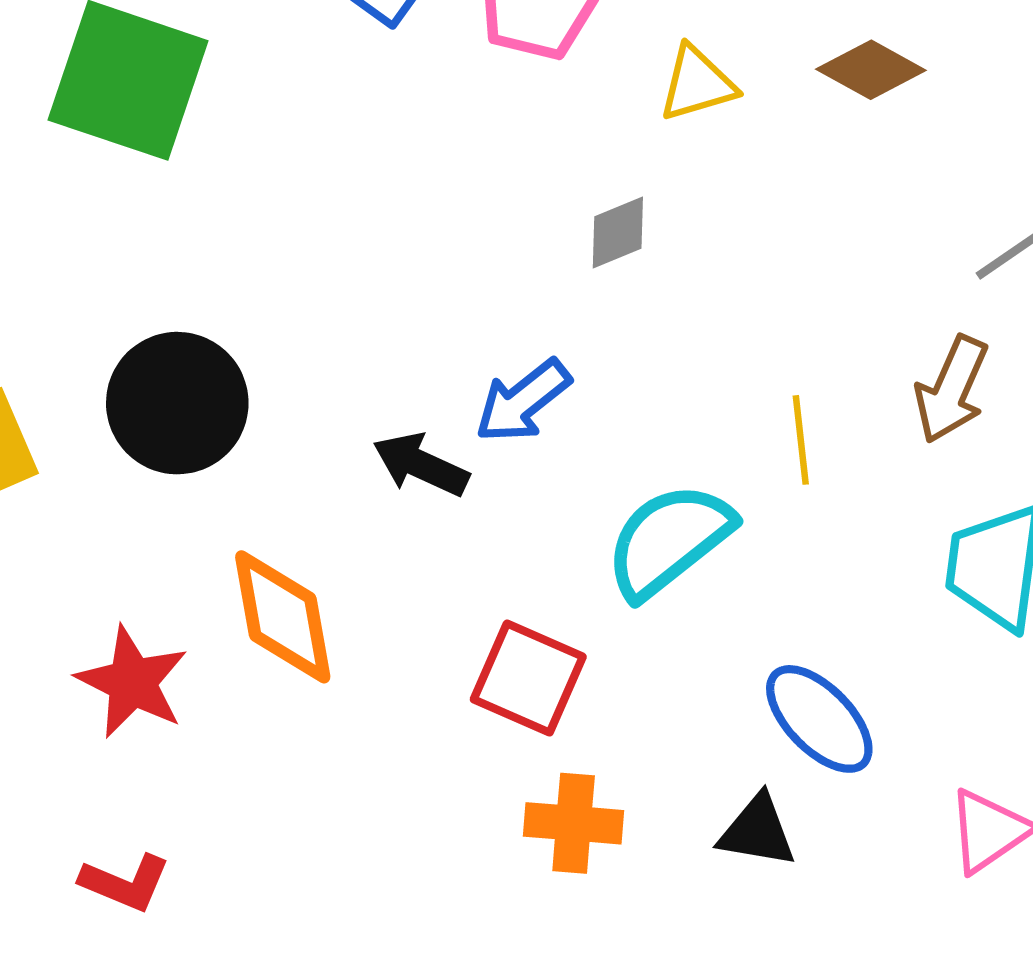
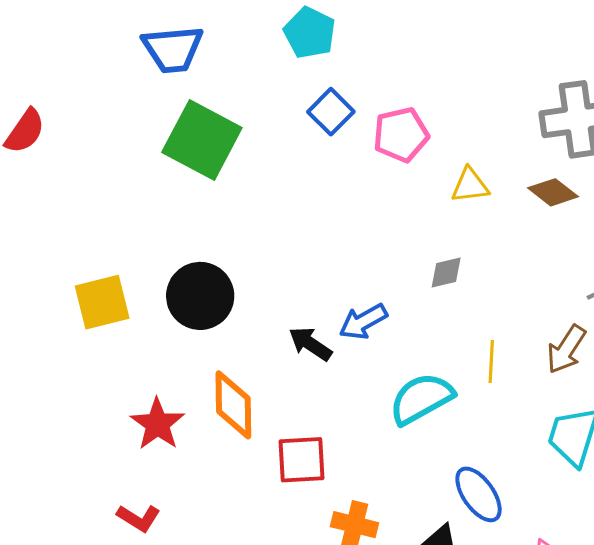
gray diamond: (618, 233) -> (446, 273), moved
red square: (528, 678) -> (301, 460), moved, turned -36

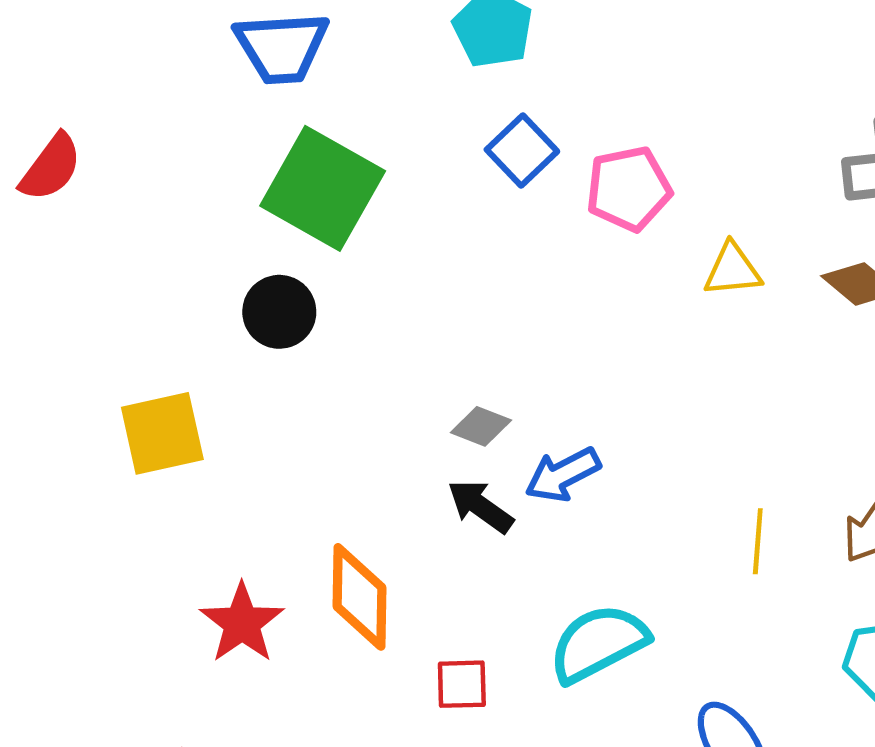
gray diamond: (446, 273) -> (481, 426), moved, turned 33
black circle: (200, 296) -> (279, 312), moved, size x0.7
cyan semicircle: (421, 399) -> (598, 643), moved
red square: (301, 460) -> (462, 684), size x0.7

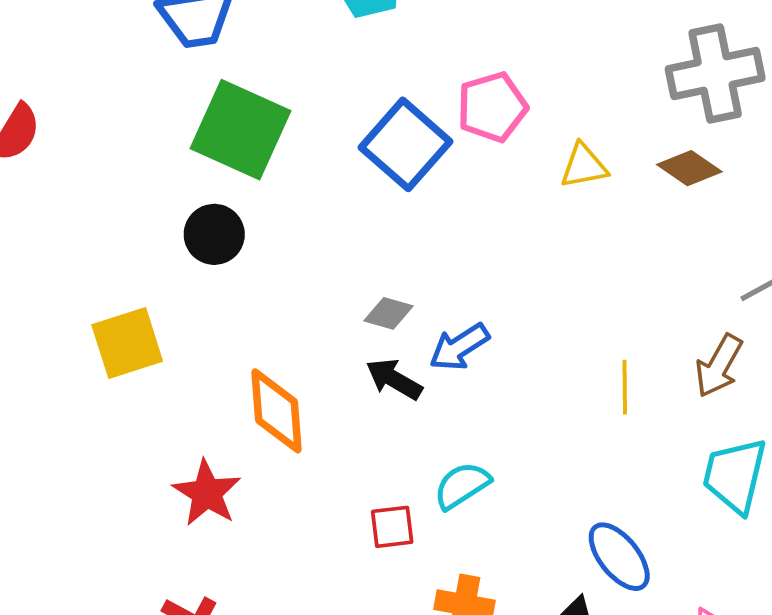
blue square: (522, 151) -> (406, 144), moved, size x1.5
orange diamond: (360, 597) -> (277, 411), moved
cyan semicircle: (598, 643) -> (462, 485), moved, size x0.7

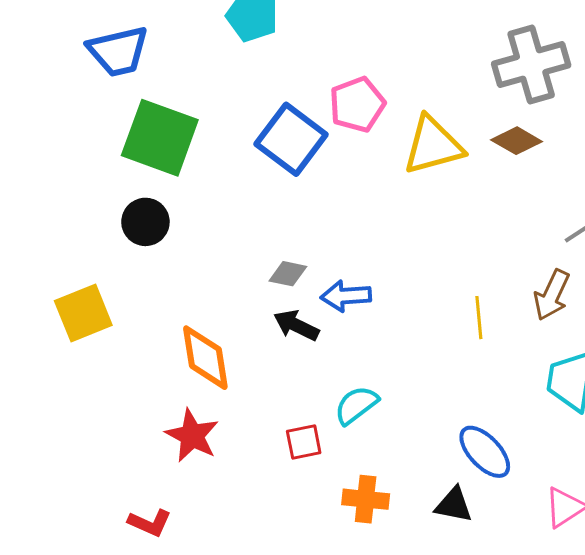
yellow triangle: (584, 166) -> (433, 145), size x1.6
blue arrow: (459, 347) -> (346, 296), turned 33
red star: (207, 493) -> (192, 436), moved

